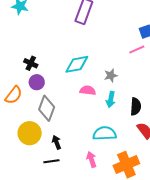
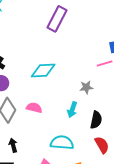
gray star: (111, 75) -> (86, 87), moved
pink semicircle: (88, 90) -> (34, 108), moved

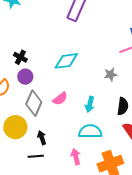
pink semicircle: (34, 108) -> (60, 99), turned 133
cyan arrow: (72, 110) -> (90, 104), moved

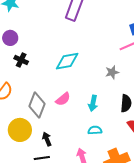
purple circle: (25, 77) -> (10, 38), moved
cyan semicircle: (90, 131) -> (95, 130), size x0.6

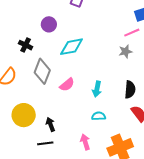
purple circle: (10, 38) -> (49, 24), moved
gray star: (112, 72) -> (125, 51), moved
gray diamond: (37, 105) -> (42, 71), moved

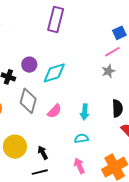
purple circle: (49, 24) -> (29, 65), moved
cyan semicircle: (99, 116) -> (81, 138), moved

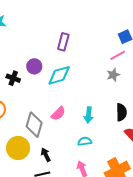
purple rectangle: (56, 19) -> (63, 42), moved, size x0.7
gray diamond: (28, 101) -> (34, 125), moved

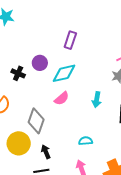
pink semicircle: (58, 114) -> (62, 98), moved
cyan arrow: (89, 115) -> (97, 100), moved

